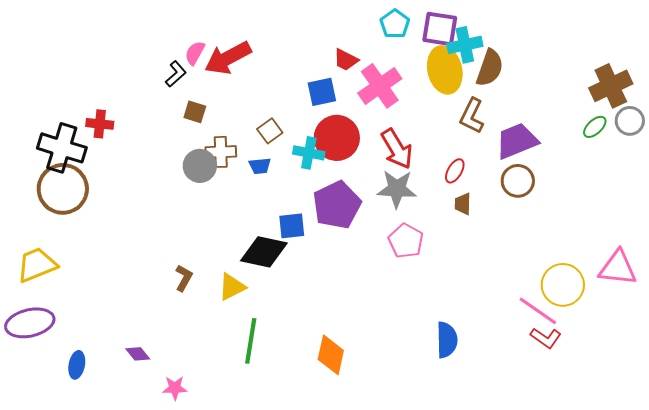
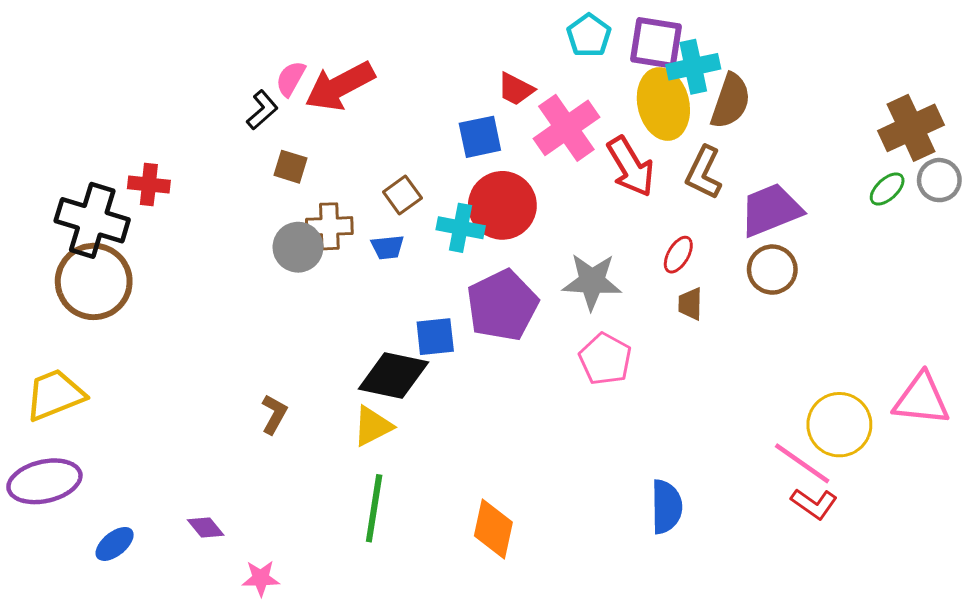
red arrow: (397, 149) -> (631, 167), moved
yellow triangle: (232, 287) -> (373, 426), moved
blue ellipse: (77, 365) -> (115, 544), turned 40

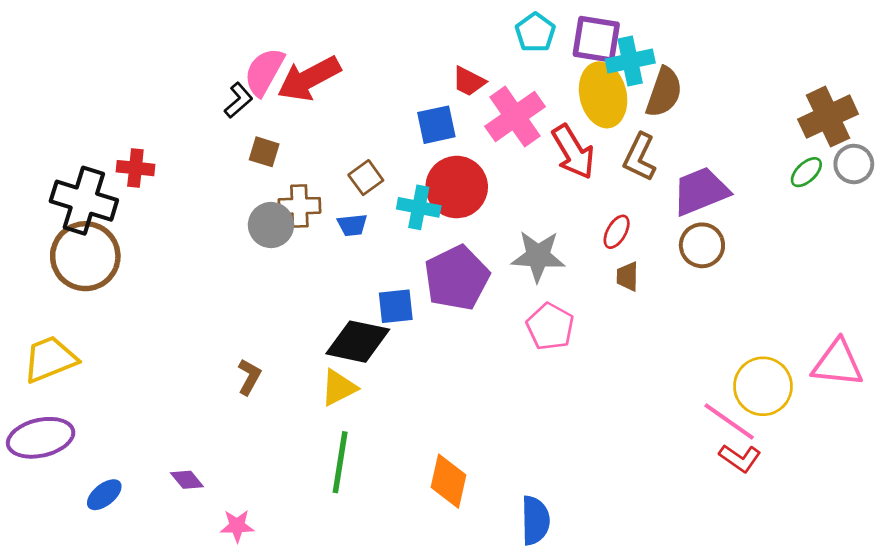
pink semicircle: (291, 79) -> (264, 72), size x1.5
blue semicircle: (666, 507) -> (535, 520), moved

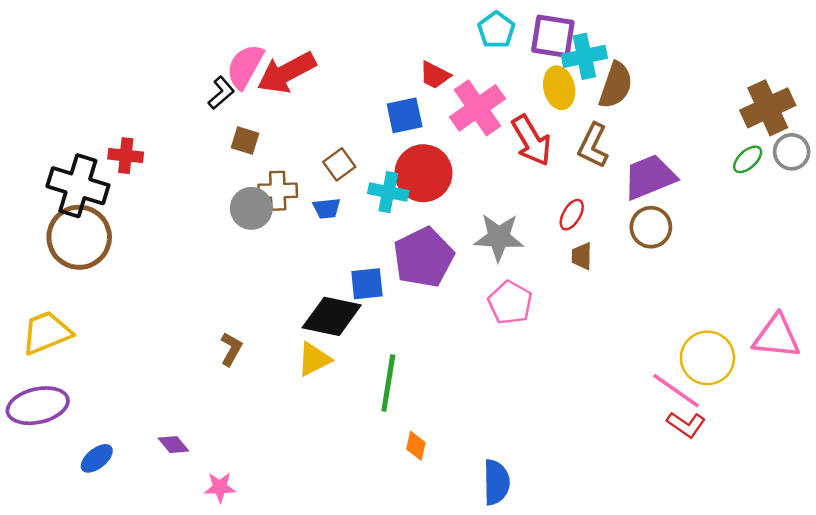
yellow ellipse: (603, 95) -> (559, 88), size x0.7
green line: (340, 462) -> (388, 383), moved
orange diamond: (449, 481) -> (416, 446), size x0.6

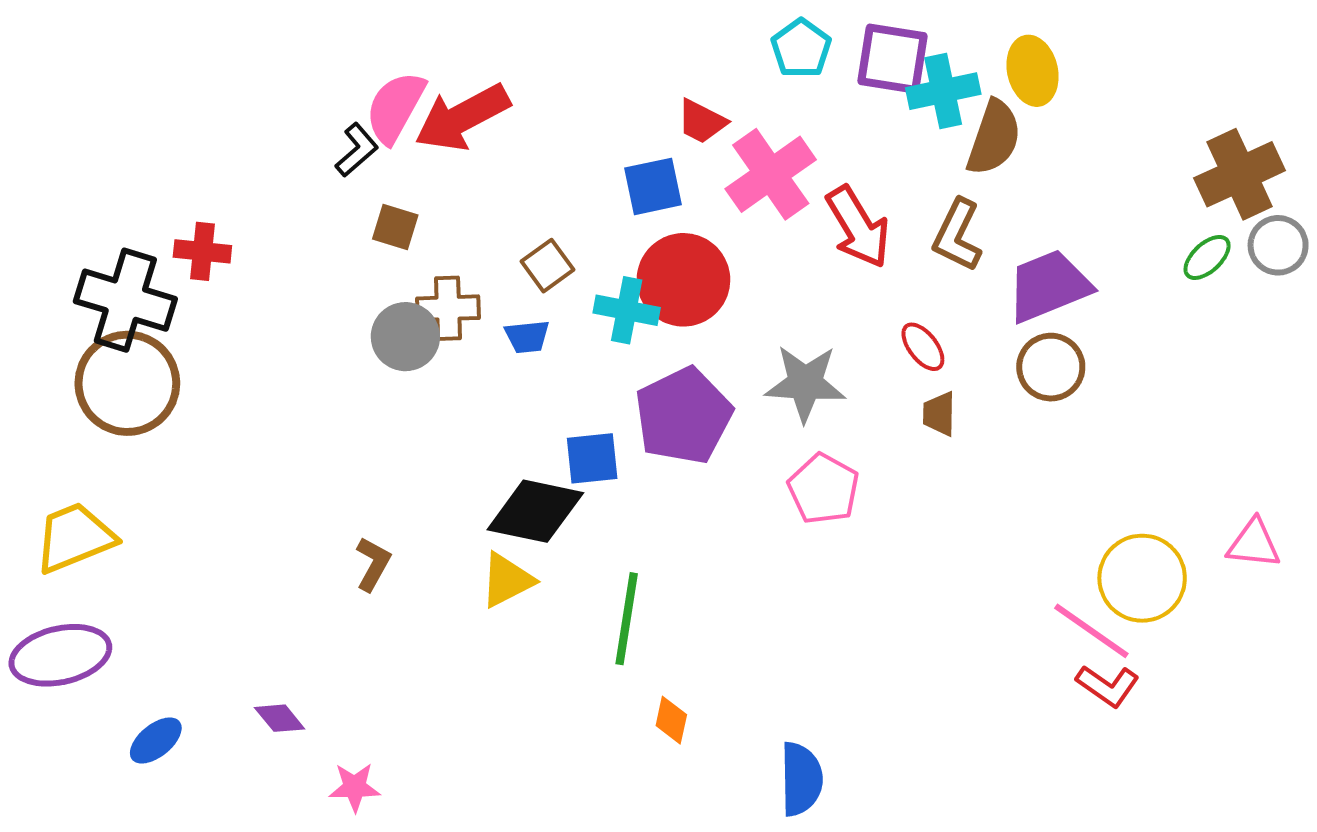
yellow ellipse: (559, 88) -> (1033, 71), moved
red ellipse: (572, 215) -> (923, 347), turned -68
pink triangle: (777, 337) -> (1254, 544), size x0.7

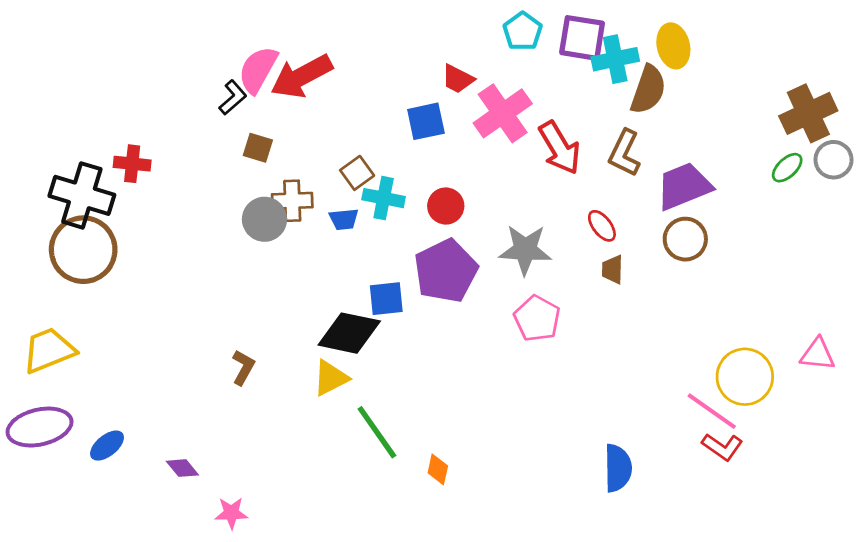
red circle: (683, 280) -> (446, 206), moved, size x0.6
cyan cross: (627, 310) -> (384, 198), moved
green line: (627, 619) -> (377, 432), moved, turned -44
blue ellipse: (156, 740) -> (107, 446), moved
blue semicircle: (801, 779) -> (618, 468), moved

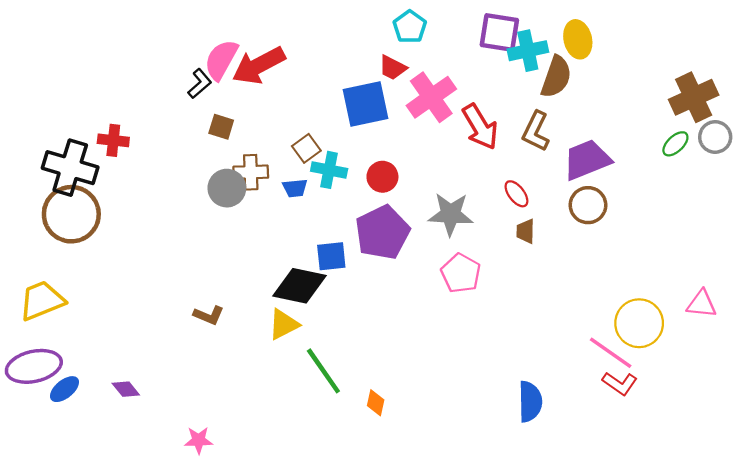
cyan pentagon: (523, 31) -> (410, 27), moved
blue square: (426, 121) -> (365, 104), size x1.4
brown L-shape: (243, 367) -> (209, 315), turned 84
blue ellipse: (107, 446) -> (64, 389), moved
purple diamond: (182, 468) -> (126, 389), moved

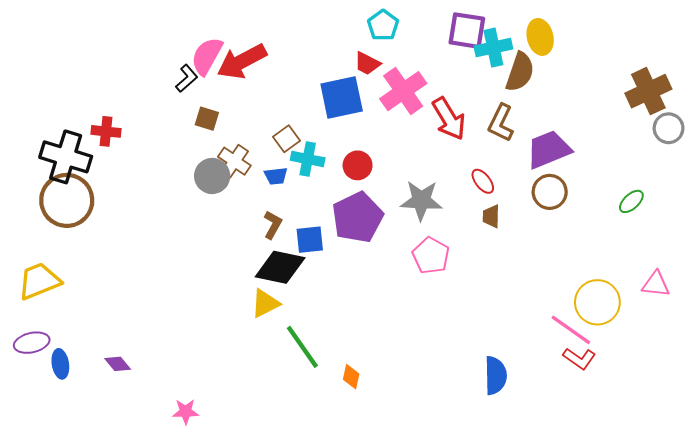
green ellipse: (675, 144) -> (631, 201), moved
brown cross: (251, 172) -> (234, 161), turned 36
brown L-shape: (209, 315) -> (273, 225), moved, turned -84
purple ellipse: (34, 366) -> (32, 343), size x0.7
blue ellipse: (64, 389) -> (60, 364), turned -60

